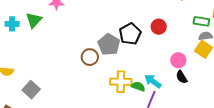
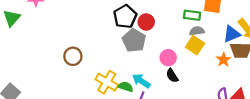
black pentagon: (130, 34) -> (125, 17), moved
gray pentagon: (109, 45) -> (134, 40), moved
yellow cross: (121, 82) -> (107, 82), turned 30

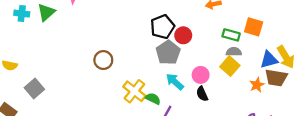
cyan arrow: (141, 81) -> (175, 82), moved

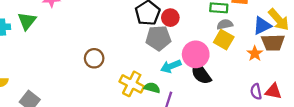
gray pentagon: (168, 53) -> (158, 38), turned -30
pink circle: (201, 75) -> (196, 54), size x1.5
cyan arrow: (175, 82) -> (171, 66), turned -54
black semicircle: (202, 94) -> (201, 73), size x1.5

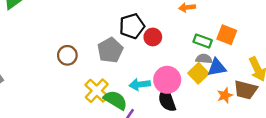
blue triangle: (262, 26) -> (217, 67), moved
gray pentagon: (158, 38) -> (110, 50), moved, turned 30
green semicircle: (152, 88) -> (115, 100), size x1.5

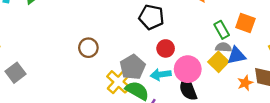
black pentagon: (132, 26) -> (151, 17), turned 30
red circle: (153, 37) -> (166, 48), moved
green rectangle: (203, 41) -> (222, 30), turned 42
gray pentagon: (110, 50) -> (133, 67), moved

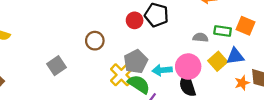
green rectangle: (222, 30) -> (223, 31), turned -56
gray semicircle: (223, 47) -> (201, 37), moved
red circle: (166, 48) -> (135, 20), moved
gray square: (16, 73) -> (56, 66), moved

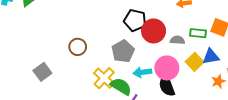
red circle: (135, 20) -> (154, 31), moved, size x1.5
gray pentagon: (136, 62) -> (123, 51), moved

